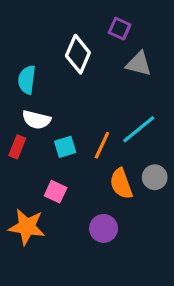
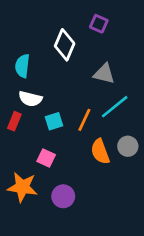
gray triangle: (139, 64) -> (104, 74), moved
purple circle: (104, 228) -> (63, 196), moved

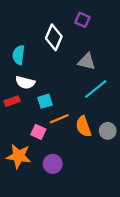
orange line: (84, 120) -> (59, 119), moved, turned 42
red rectangle: (14, 121) -> (12, 101), turned 48
gray circle: (128, 146) -> (108, 131), moved

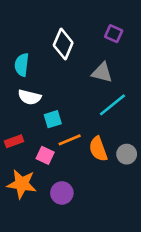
purple square: (82, 20) -> (114, 34), moved
red rectangle: (12, 101) -> (14, 141), moved

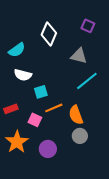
cyan semicircle: (22, 65) -> (17, 50), turned -132
gray circle: (127, 154) -> (80, 136), moved
orange star: (22, 184) -> (17, 142), turned 30

